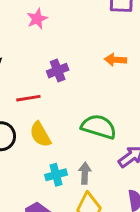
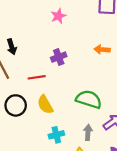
pink star: (37, 19) -> (58, 16), moved
gray arrow: (85, 173) -> (88, 132), moved

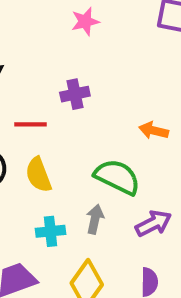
orange arrow: (102, 50) -> (154, 131), moved
gray arrow: (88, 132) -> (95, 219), moved

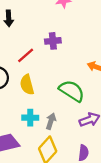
red line: (31, 124) -> (26, 55), turned -48
gray arrow: (95, 219) -> (51, 121), moved

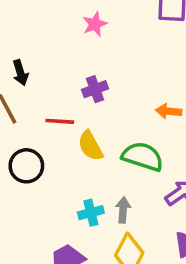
red line: (26, 55) -> (60, 121), turned 60
yellow semicircle: (27, 85) -> (90, 146), moved

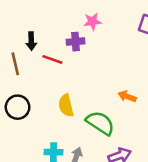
purple cross: (95, 89) -> (75, 42), moved
red line: (60, 121) -> (52, 59), moved

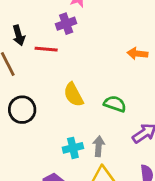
orange arrow: (127, 96) -> (137, 54), moved
green semicircle: (100, 123) -> (115, 104), size x0.7

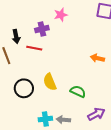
purple cross: (66, 24) -> (42, 29), moved
black circle: (22, 110) -> (24, 88), moved
gray arrow: (99, 146) -> (63, 120), turned -96

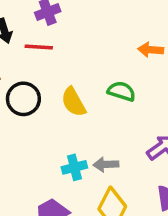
black circle: (24, 88) -> (23, 99), moved
green semicircle: (78, 91) -> (121, 91), moved

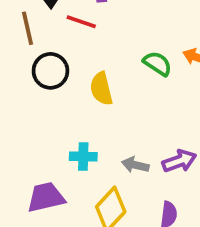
green semicircle: (121, 91) -> (157, 64), moved
gray arrow: (106, 164) -> (135, 165), moved

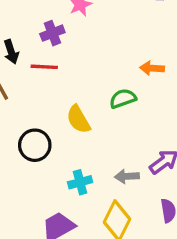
green semicircle: (157, 64) -> (123, 98), moved, turned -36
black circle: (50, 71) -> (35, 145), moved

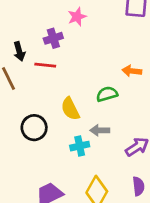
gray arrow: (127, 176) -> (100, 130), moved
cyan cross: (80, 182) -> (80, 146), moved

